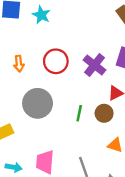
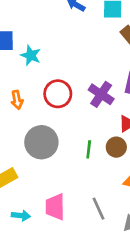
cyan star: (41, 15) -> (31, 55), moved

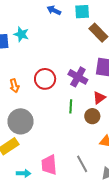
cyan star: (31, 55) -> (21, 34), moved
gray circle: (41, 142) -> (20, 121), moved
green line: (89, 149) -> (71, 106), moved

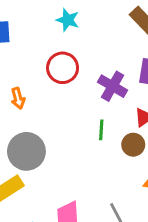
cyan star: (21, 34) -> (68, 20), moved
red circle: (45, 79) -> (63, 68), moved

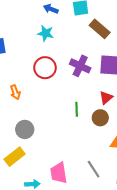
purple cross: (113, 86) -> (80, 66), moved
gray circle: (26, 151) -> (25, 129), size x0.7

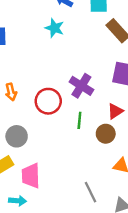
purple cross: (80, 66) -> (81, 86), moved
red circle: (45, 68) -> (48, 101), moved
pink trapezoid: (59, 173) -> (31, 176), moved

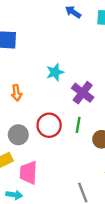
cyan star: (54, 28) -> (55, 72), moved, turned 30
red circle: (48, 101) -> (49, 125), moved

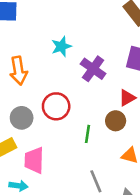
orange arrow: (16, 93) -> (18, 71), size x1.5
green line: (78, 125) -> (88, 134), moved

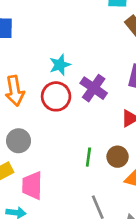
red circle: (56, 106) -> (56, 96), moved
brown circle: (116, 121) -> (118, 157), moved

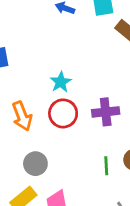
purple cross: (94, 88) -> (106, 112), moved, turned -30

